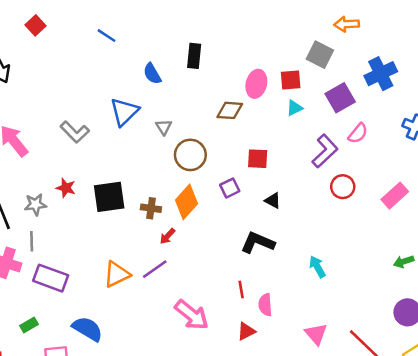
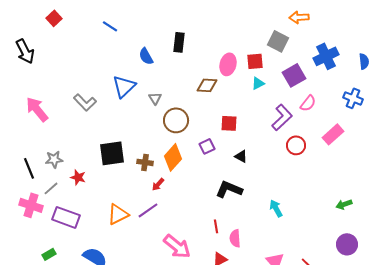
red star: (66, 188) -> (78, 177), moved
pink rectangle: (395, 196) -> (333, 134), moved
gray line: (32, 241) -> (51, 188), turned 49

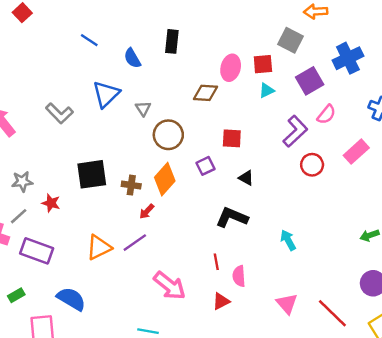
blue line: (110, 26) -> (89, 40), moved

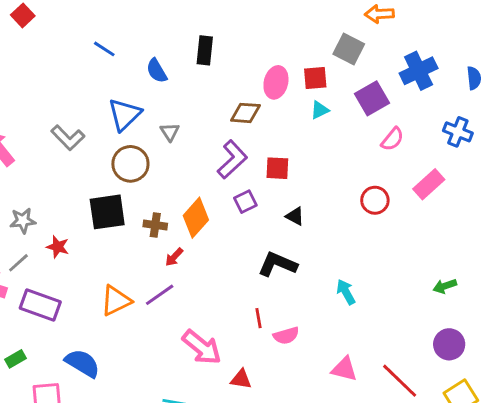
purple L-shape: (295, 131) -> (232, 160), moved
brown circle: (168, 135) -> (130, 164), moved
pink semicircle: (239, 276) -> (286, 336), turned -102
red triangle: (221, 301) -> (241, 379), moved, turned 36
pink triangle: (287, 304) -> (344, 369), turned -35

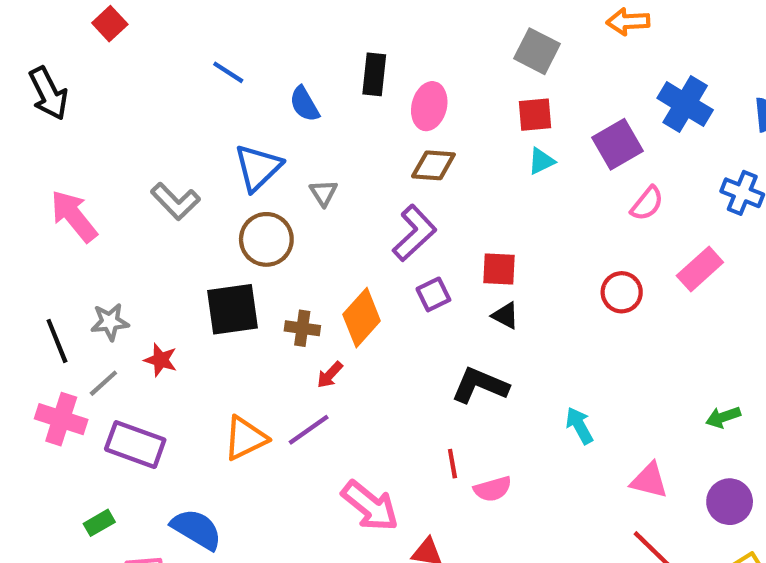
gray square: (349, 49) -> (537, 51), moved
blue cross: (419, 71) -> (685, 104), turned -33
pink ellipse: (276, 82) -> (429, 106), moved
red square: (277, 168) -> (499, 269), moved
pink triangle: (344, 369) -> (649, 481), moved

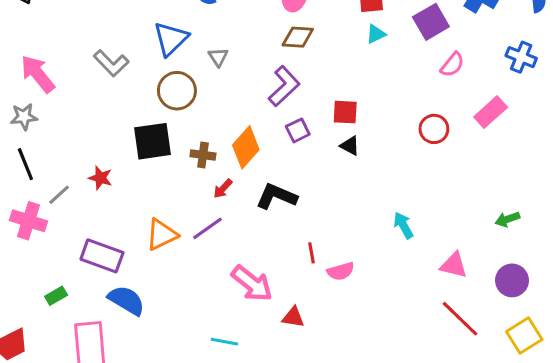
gray star: (110, 322) -> (24, 117), moved
black L-shape: (480, 385) -> (276, 196), moved
purple rectangle: (135, 445) -> (102, 256), moved

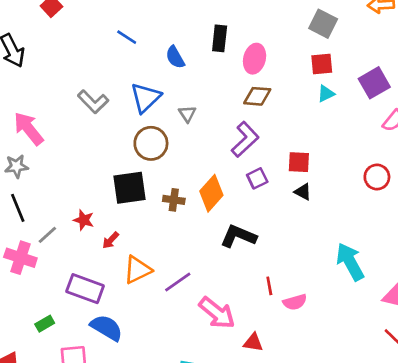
gray L-shape: (111, 63) -> (93, 102), moved
red arrow: (223, 189) -> (111, 240), moved
cyan arrow: (403, 225) -> (350, 262), size x1.6
purple line: (208, 228) -> (178, 282), moved

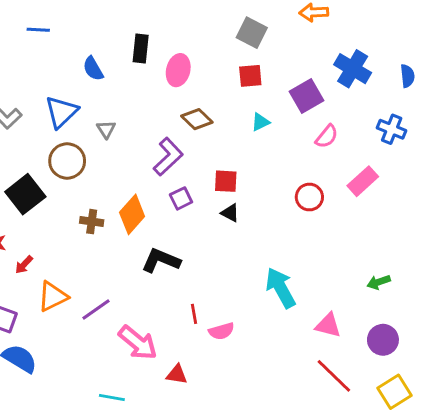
blue line: (127, 37) -> (38, 30), moved, turned -30
cyan triangle: (326, 94) -> (260, 122), moved
brown diamond: (257, 96) -> (197, 119), moved, turned 40
black square: (129, 188) -> (25, 194), moved, turned -30

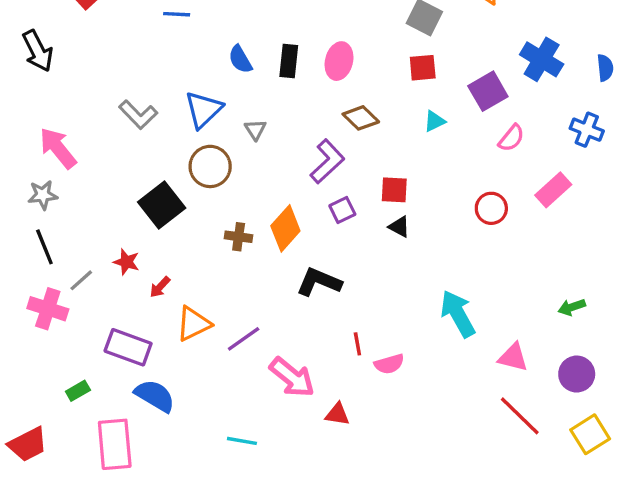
black rectangle: (141, 48) -> (289, 61), moved
cyan line: (112, 397) -> (242, 441), moved

